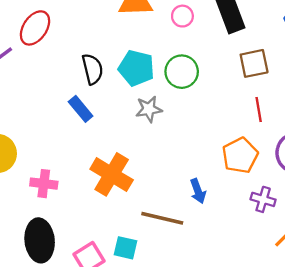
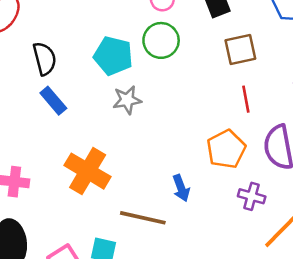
black semicircle: (93, 69) -> (45, 59), moved
green circle: (182, 72) -> (161, 40), moved

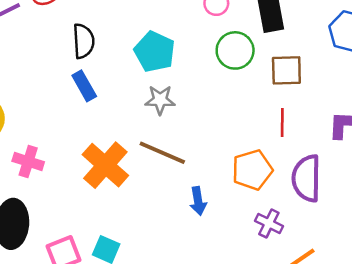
green circle: (161, 40) -> (235, 50), moved
brown line: (143, 218) -> (162, 153), moved

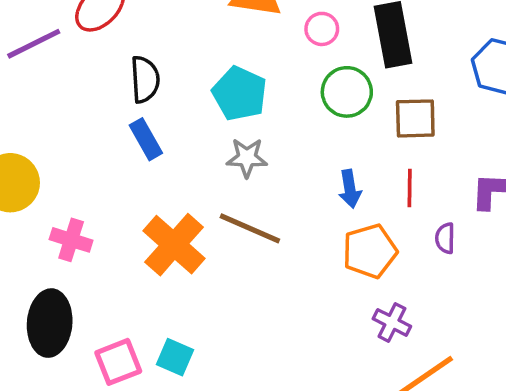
purple semicircle: (306, 178) -> (445, 238), moved, size x0.5
blue arrow: (198, 201) -> (350, 189), moved

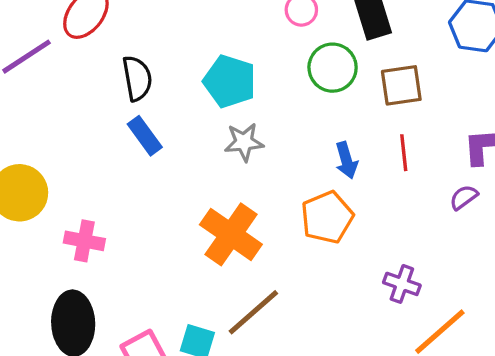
brown line: (250, 228) -> (253, 312), moved, turned -58
purple semicircle: (445, 238) -> (464, 197), moved, turned 60
orange cross: (174, 245) -> (231, 234), moved
orange pentagon: (370, 251) -> (327, 217), moved

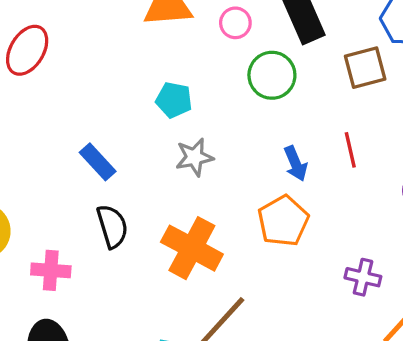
black semicircle: (137, 78) -> (112, 226), moved
cyan pentagon: (230, 81) -> (174, 100), size x0.7
brown square: (401, 85) -> (365, 68), moved

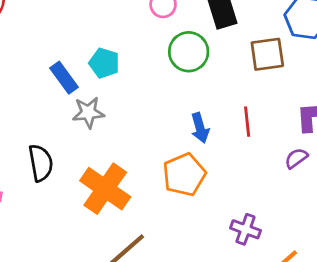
gray star: (194, 157) -> (88, 112), moved
blue rectangle: (98, 162) -> (64, 78), moved

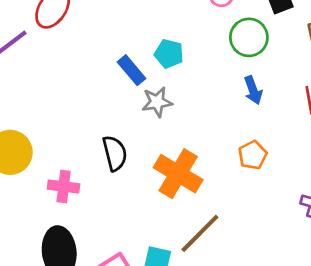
blue arrow: (200, 128) -> (253, 90), moved
orange pentagon: (184, 175) -> (253, 155), size x0.7

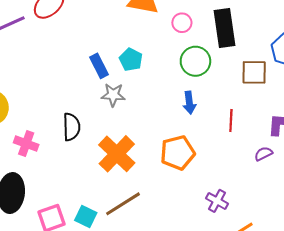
orange pentagon: (253, 155) -> (178, 153), size x1.5

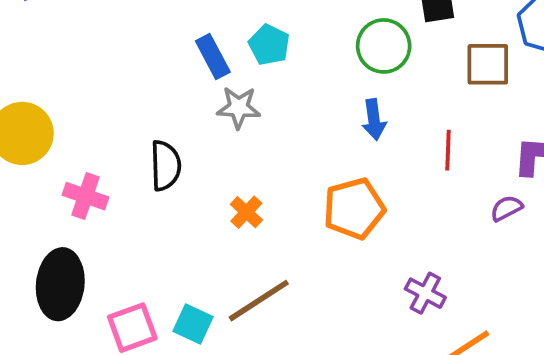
orange cross: (117, 154) -> (246, 212), size x0.5

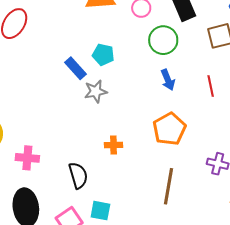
black semicircle: (165, 166) -> (78, 175), moved
orange cross: (246, 212) -> (114, 145), turned -30
brown line: (259, 301) -> (169, 186), moved, turned -33

